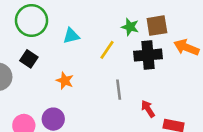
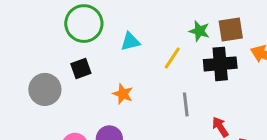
black square: (29, 59) -> (81, 68), turned 36

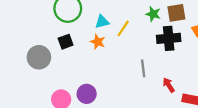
yellow line: (172, 58) -> (123, 28), moved
orange star: (123, 94) -> (98, 42), moved

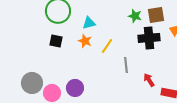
yellow line: (123, 28) -> (107, 46), moved
black square: (66, 42) -> (56, 41), turned 32
gray circle: (39, 57) -> (32, 83), moved

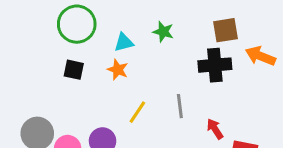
green star: (135, 16) -> (163, 32), moved
yellow line: (107, 46) -> (137, 112), moved

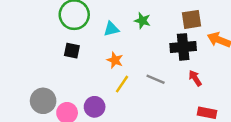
orange star: (118, 70) -> (115, 60), moved
gray line: (180, 106) -> (156, 79), turned -60
red arrow: (215, 129) -> (195, 78), moved

